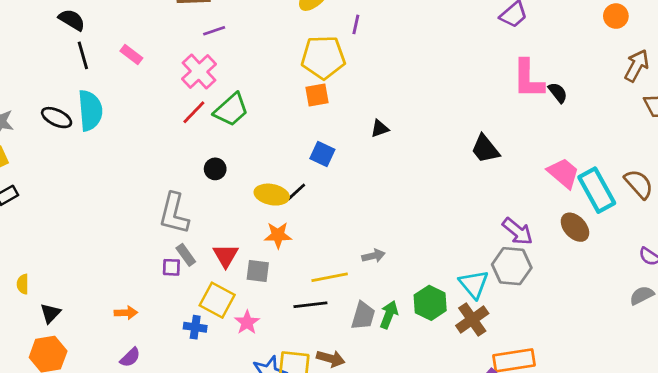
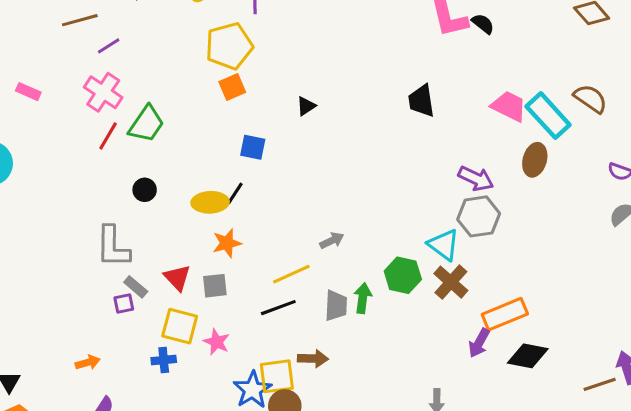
black trapezoid: (485, 149) -> (421, 101), turned 44
brown ellipse: (575, 227) -> (535, 160), turned 72

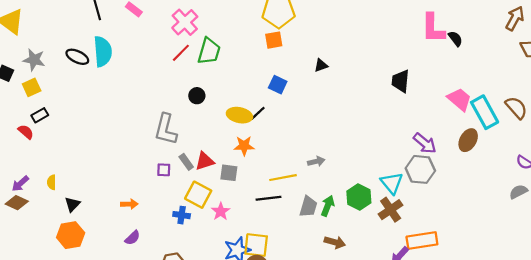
green trapezoid: (146, 124) -> (209, 51), turned -32
red triangle: (177, 278) -> (205, 161), turned 42
gray rectangle: (136, 287) -> (186, 162), moved
brown arrow: (313, 359) -> (335, 242), moved

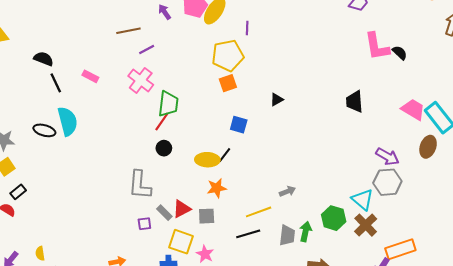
red line: (181, 53) -> (162, 122), moved

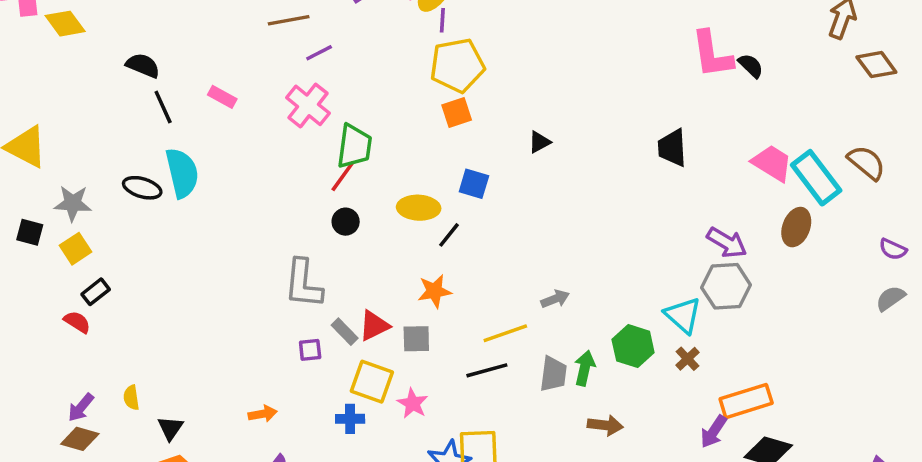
purple line: (247, 28) -> (442, 20), moved
yellow ellipse: (207, 160) -> (419, 208), moved
brown cross: (366, 225) -> (687, 359), size x0.6

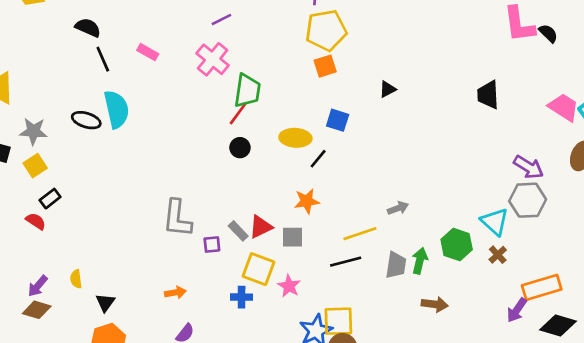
gray L-shape: (303, 284) -> (177, 218), moved

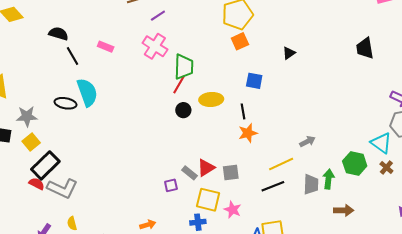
yellow ellipse: (295, 138) -> (211, 99), moved
black line: (318, 159) -> (243, 111), turned -42
black rectangle: (50, 199) -> (45, 165), size x1.8
orange star: (307, 201) -> (248, 133), moved
gray L-shape: (177, 218) -> (62, 188), moved, turned -64

